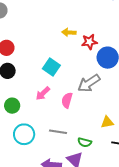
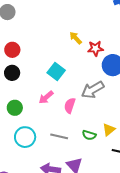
yellow arrow: (69, 32) -> (76, 38), turned 40
yellow triangle: (107, 122) -> (109, 130), turned -32
green semicircle: (85, 142) -> (89, 135), moved

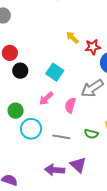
black circle: (12, 73) -> (20, 71), moved
cyan circle: (25, 137) -> (31, 129), moved

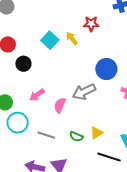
red star: (93, 47) -> (91, 24), moved
black circle: (20, 71) -> (23, 64), moved
cyan square: (55, 72) -> (50, 40), moved

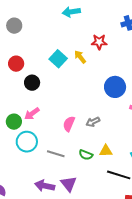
gray arrow: (84, 92) -> (93, 122), moved, size x0.6
pink arrow: (37, 95) -> (32, 114), moved
yellow triangle: (96, 133) -> (106, 151), turned 32

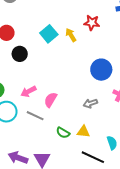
pink arrow: (32, 114) -> (28, 92), moved
gray arrow: (93, 122) -> (90, 103), moved
gray line: (56, 154) -> (35, 116), moved

